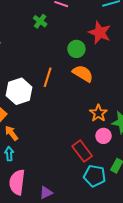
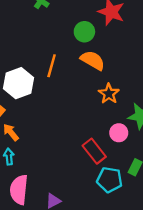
orange star: (98, 113) -> (109, 94), moved

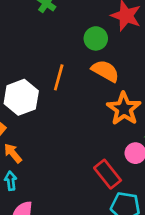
orange star: (109, 94) -> (124, 109), size x1.4

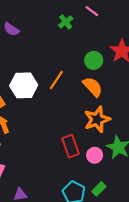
red rectangle: (108, 174) -> (71, 146), moved

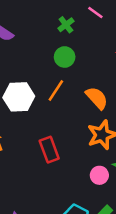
green circle: (94, 60) -> (65, 57), moved
red rectangle: (71, 146) -> (49, 150), moved

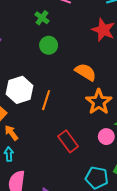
orange line: (56, 91) -> (46, 100), moved
red rectangle: (49, 150) -> (68, 141), moved

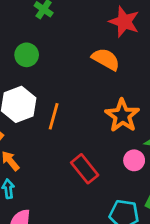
green circle: (49, 45) -> (27, 55), moved
orange semicircle: (86, 72) -> (106, 59), moved

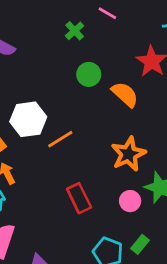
green circle: (27, 55) -> (89, 74), moved
orange line: (54, 116) -> (60, 139), turned 30

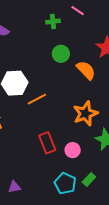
green cross: (75, 31) -> (53, 22), turned 32
pink circle: (130, 201) -> (73, 150), moved

